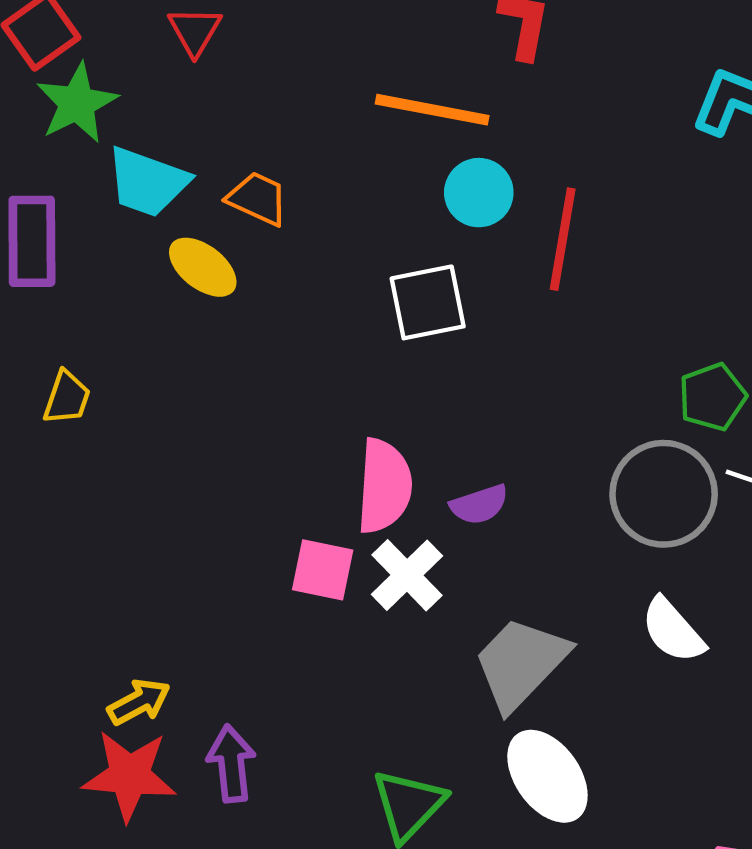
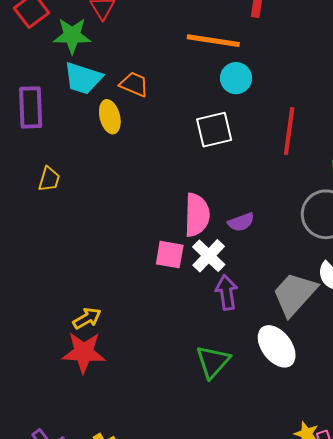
green star: (77, 103) -> (72, 36), moved, turned 30
red line: (563, 239) -> (289, 131), moved
yellow ellipse: (203, 267) -> (110, 117), turned 40
gray trapezoid: (521, 663) -> (295, 294), moved
purple arrow: (231, 764) -> (226, 292), moved

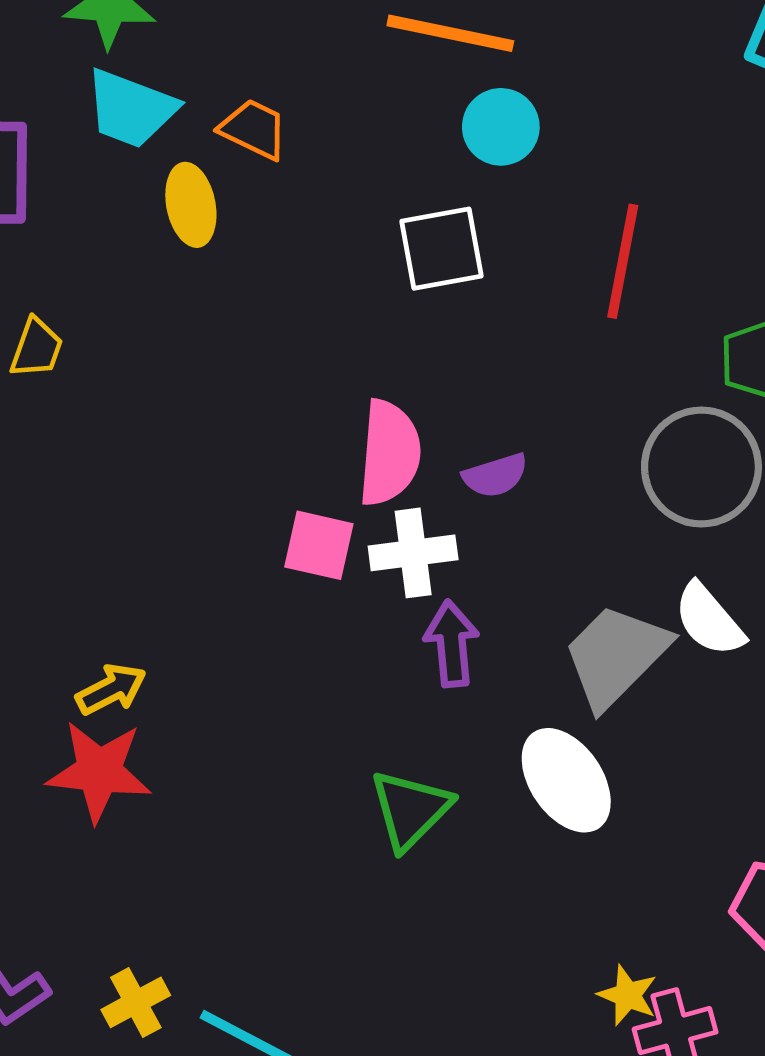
white cross: (209, 256) -> (413, 553), turned 36

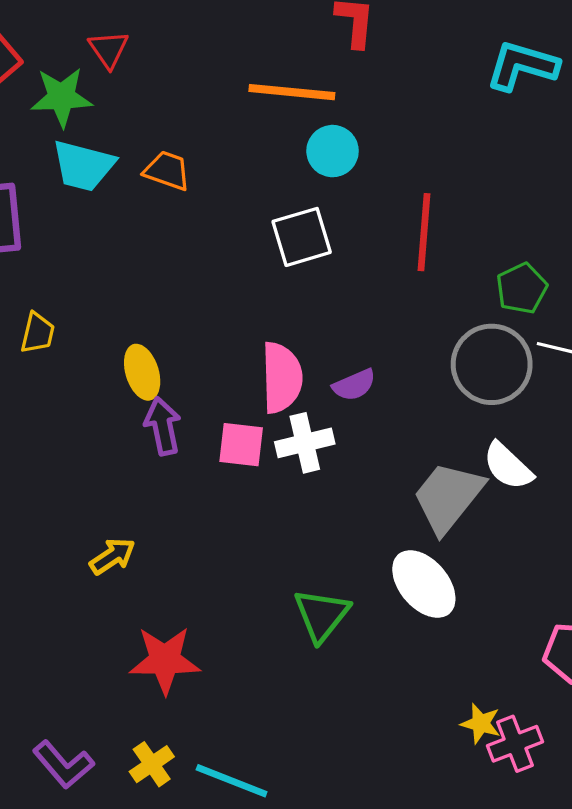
yellow ellipse: (191, 205) -> (142, 372), moved
purple arrow: (452, 644) -> (163, 426), moved
red star: (99, 771) -> (165, 660), moved

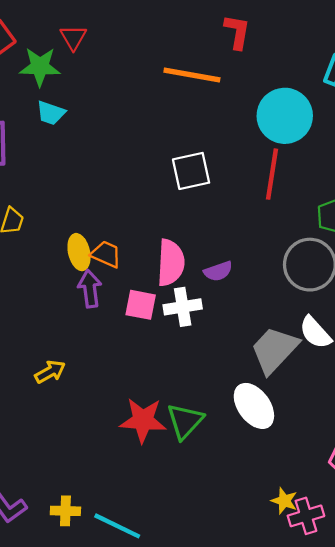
cyan circle: (333, 151) -> (285, 116), moved, size x1.6
cyan trapezoid: (83, 166) -> (51, 113), size x0.7
orange trapezoid: (167, 171) -> (106, 254), moved
red star: (165, 660) -> (143, 420), moved
yellow cross: (152, 764) -> (65, 511), turned 32

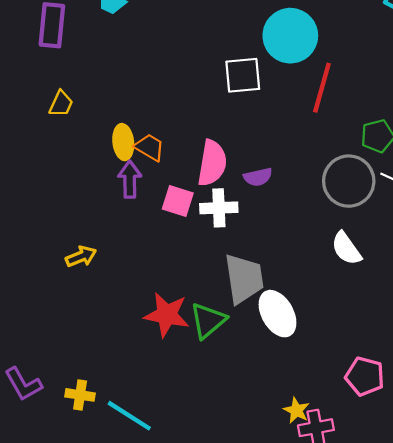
cyan circle: (285, 116) -> (290, 36), moved
gray trapezoid: (274, 350) -> (244, 279), moved, turned 122

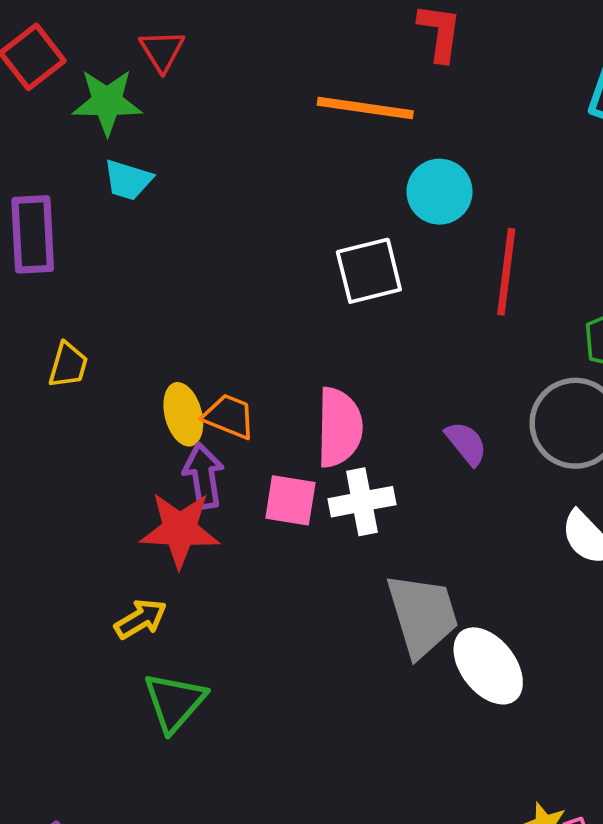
cyan circle: (290, 36) -> (439, 192), size x0.7
purple semicircle: (258, 177) -> (466, 443), moved, turned -108
red star: (167, 315) -> (180, 530), moved
green triangle: (208, 321) -> (175, 702), moved

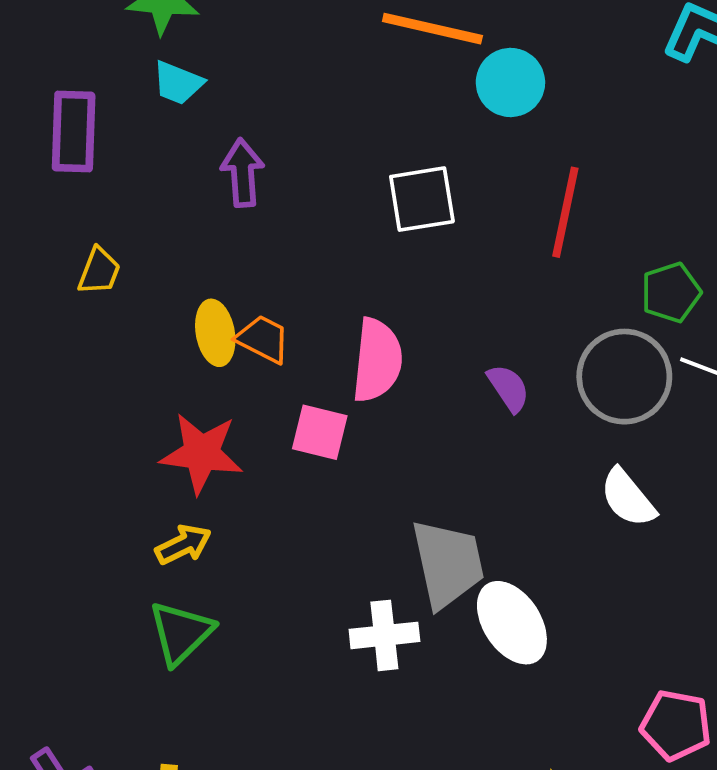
cyan circle: (439, 192) -> (510, 82), moved
purple arrow: (204, 476) -> (243, 173), moved
white cross: (362, 502) -> (384, 635), moved
yellow arrow: (141, 619) -> (183, 545), moved

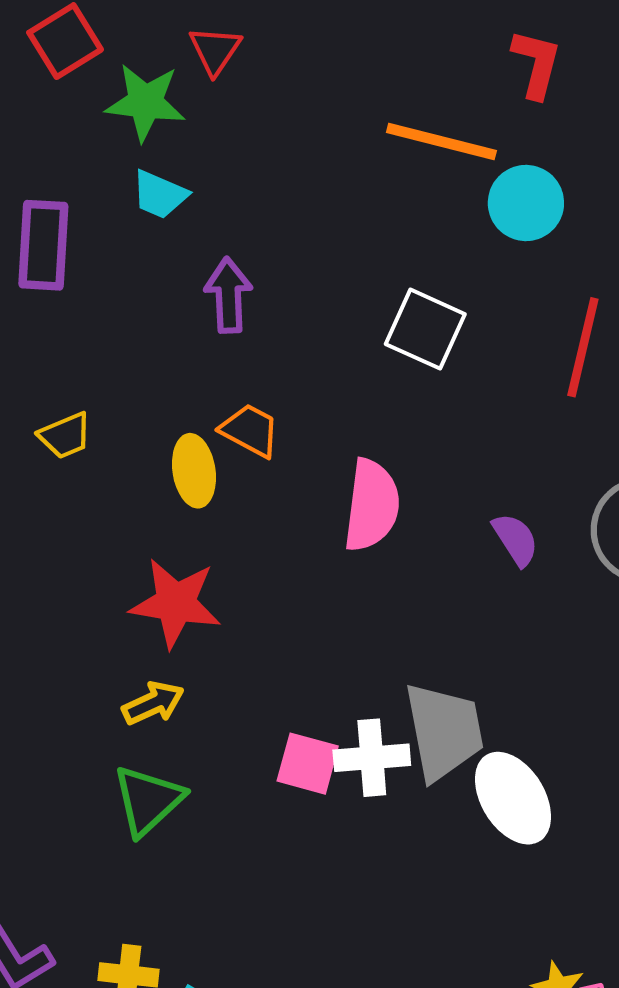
white square: (422, 199) -> (425, 329), turned 32
yellow trapezoid: (99, 271) -> (65, 436), moved, turned 45
orange trapezoid: (263, 339) -> (250, 430), moved
pink square: (320, 432) -> (308, 764), moved
white cross: (384, 635) -> (372, 758), moved

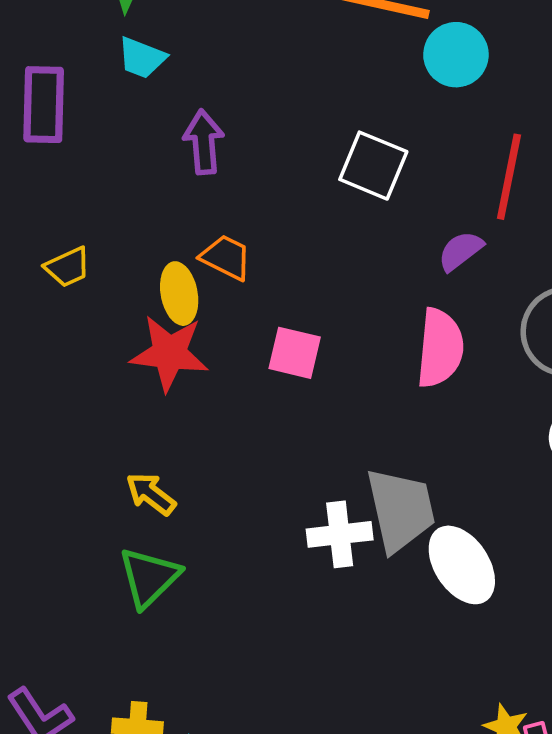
pink semicircle: (372, 505) -> (440, 348), moved
purple semicircle: (515, 539) -> (460, 251), moved, turned -93
red star: (176, 603) -> (169, 353), moved
yellow arrow: (153, 703) -> (151, 494), turned -116
pink square: (308, 764) -> (295, 353), moved

